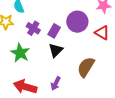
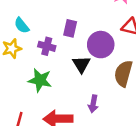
purple circle: (77, 22) -> (101, 45), moved
purple rectangle: (54, 31) -> (70, 28), moved

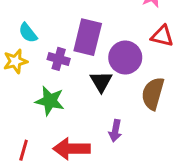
purple rectangle: (70, 28) -> (88, 37), size x1.6

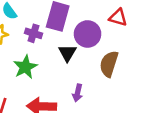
green star: (50, 101) -> (25, 67), turned 30

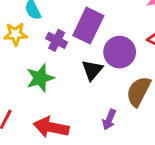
purple arrow: (78, 93) -> (109, 120), moved

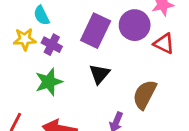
purple cross: (57, 40) -> (52, 45), moved
purple circle: (120, 52) -> (135, 25), moved

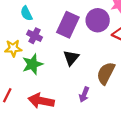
yellow star: (25, 39) -> (13, 48), moved

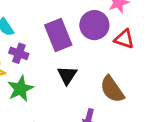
purple rectangle: (68, 25) -> (58, 35), turned -40
brown semicircle: (106, 73) -> (112, 89), turned -55

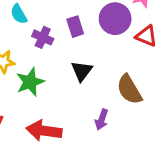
purple rectangle: (58, 35) -> (75, 27), size x0.6
purple cross: (19, 53) -> (43, 37), moved

